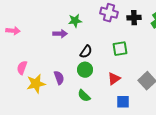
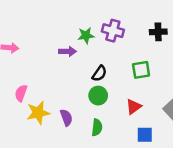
purple cross: (109, 13) -> (113, 31), moved
purple semicircle: (59, 78) -> (66, 118), moved
green semicircle: (84, 96) -> (97, 127), turned -128

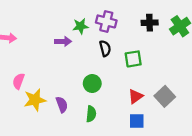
black semicircle: (99, 73) -> (105, 48), moved, turned -49
red triangle: (134, 107) -> (136, 96), moved

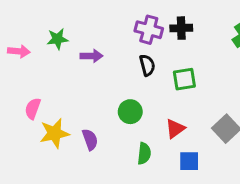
black cross: (150, 23) -> (181, 28), moved
green star: (81, 26) -> (58, 39), moved
red triangle: (136, 96) -> (175, 129), moved
green semicircle: (91, 114) -> (144, 153), moved

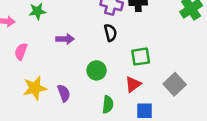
purple arrow: (92, 56) -> (65, 39), moved
green square: (184, 79) -> (141, 57), moved
pink semicircle: (33, 109) -> (21, 52), moved

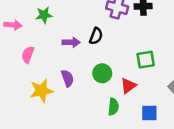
black semicircle: (110, 33) -> (96, 36), moved, turned 35
red triangle: (133, 84) -> (128, 86), moved
purple semicircle: (64, 93) -> (67, 78), moved

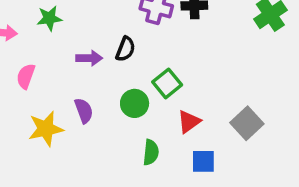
green square: (146, 60) -> (167, 83), moved, turned -30
red triangle: (128, 86) -> (189, 122), moved

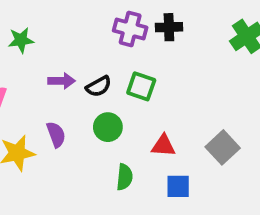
black semicircle: (125, 49) -> (99, 86), moved, turned 40
green square: (167, 83) -> (141, 86), moved, turned -32
red triangle: (189, 122) -> (163, 146), turned 40

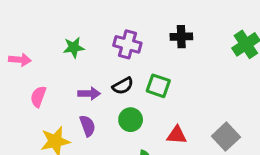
purple cross: (130, 29) -> (127, 44), moved
green star: (21, 40) -> (74, 47), moved
purple arrow: (62, 81) -> (89, 94), moved

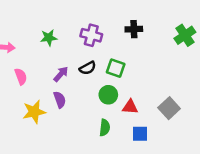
purple arrow: (89, 94) -> (61, 74), turned -49
pink semicircle: (38, 97) -> (21, 77), turned 140
green circle: (131, 120) -> (108, 95), moved

